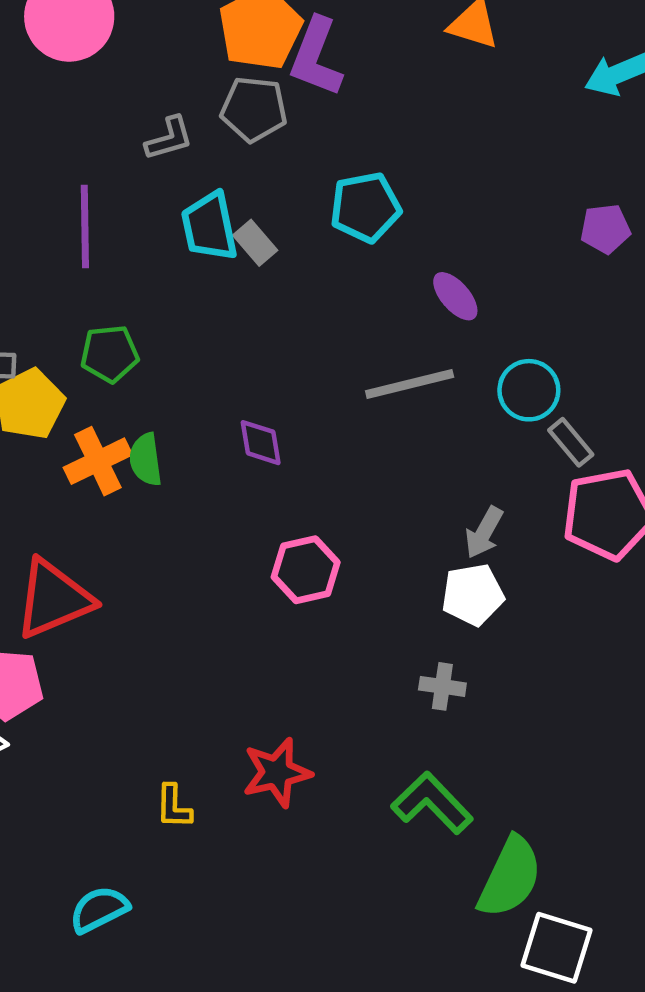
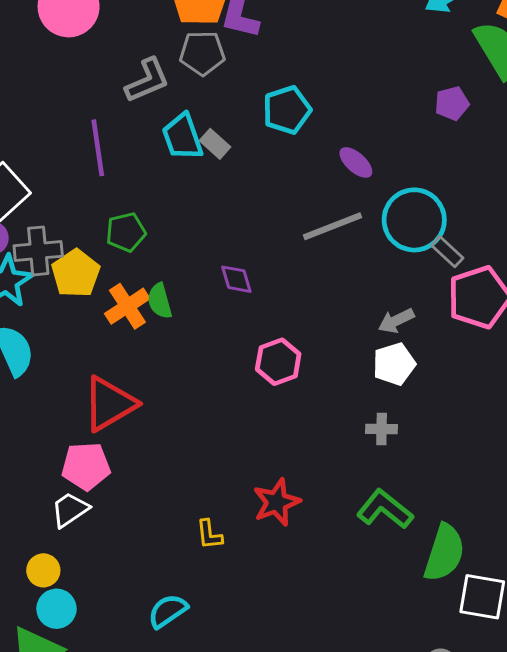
gray L-shape: (169, 138) -> (147, 80), size x1.4
cyan circle: (529, 390) -> (414, 220), size x1.5
gray arrow: (484, 532) -> (396, 321), turned 42

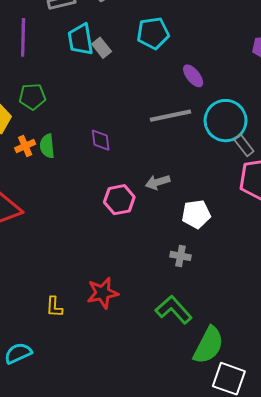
orange cross: (127, 306) -> (25, 146), size x0.7
gray arrow: (396, 321) -> (158, 182), moved

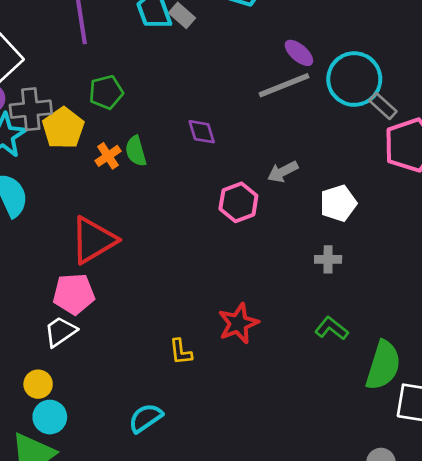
purple ellipse: (193, 76) -> (299, 53), moved
green L-shape: (174, 310) -> (332, 328), size x0.7

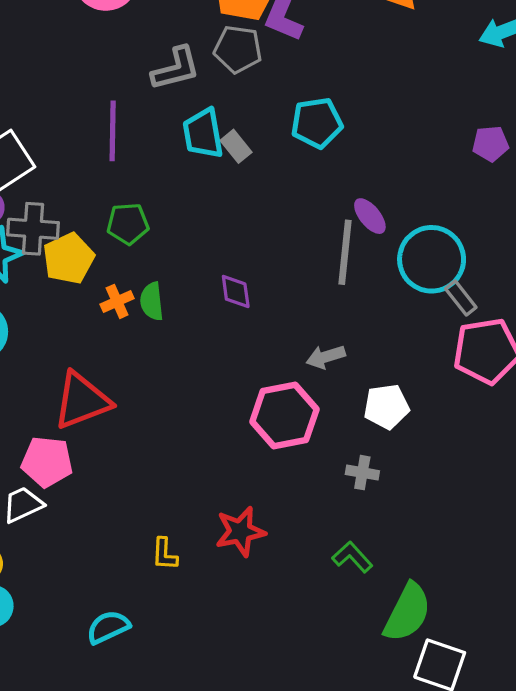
gray line: (284, 85) -> (345, 252), turned -72
pink hexagon: (238, 202) -> (284, 415), moved, size x1.4

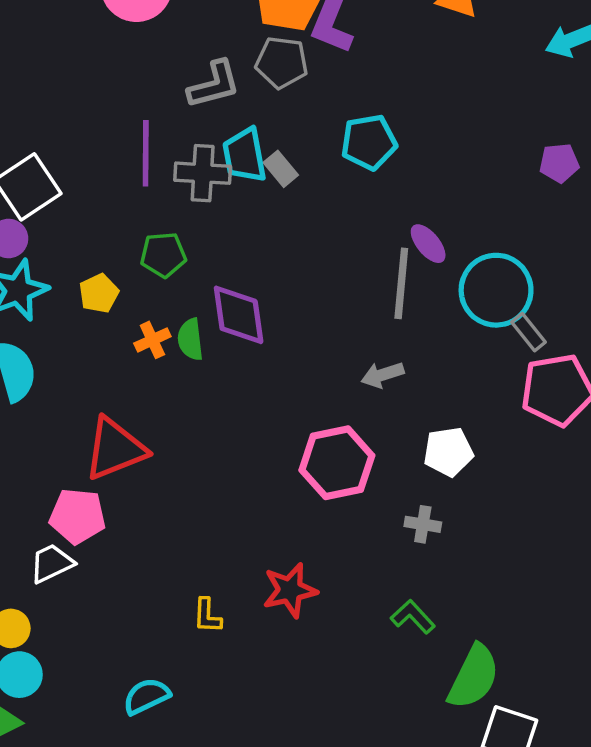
gray cross: (33, 229) -> (203, 173), moved
yellow pentagon: (69, 258) -> (99, 293), size x0.7
purple diamond: (236, 292) -> (239, 315), moved, size x1.6
gray arrow: (326, 357) -> (382, 375), moved

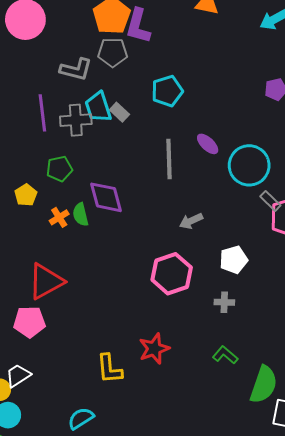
gray L-shape: (214, 84) -> (76, 69), turned 36
gray line: (401, 283) -> (169, 159), moved
gray rectangle: (529, 332) -> (270, 201), moved
white trapezoid: (52, 563) -> (18, 376), moved
yellow L-shape: (207, 616) -> (109, 369), size x1.5

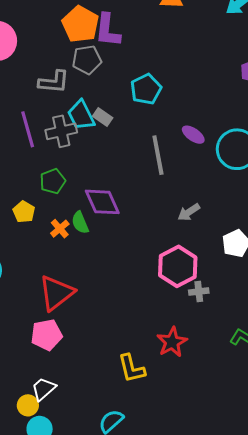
gray cross: (224, 302) -> (199, 292), moved

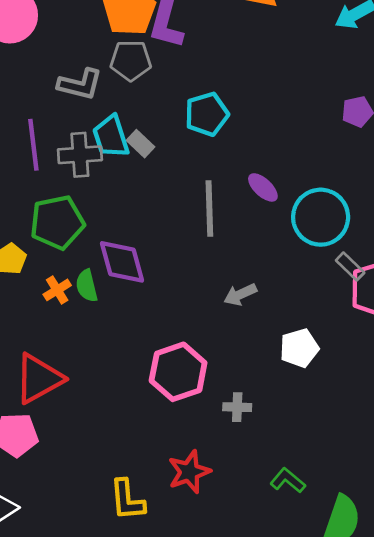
green pentagon: (53, 181) -> (57, 222), size x1.5
pink hexagon: (178, 266) -> (178, 372), moved

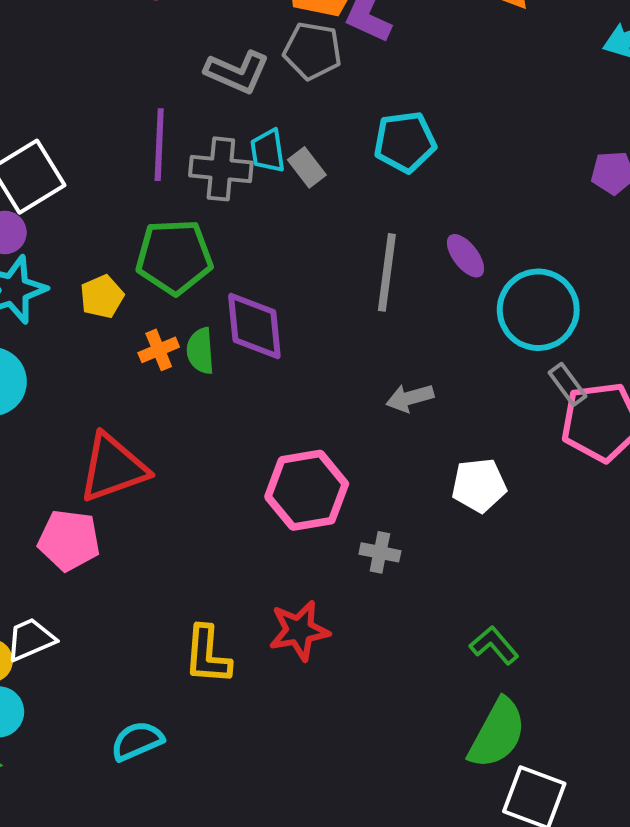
cyan trapezoid: (111, 137) -> (268, 151), size x0.7
green L-shape: (288, 480) -> (494, 645), moved

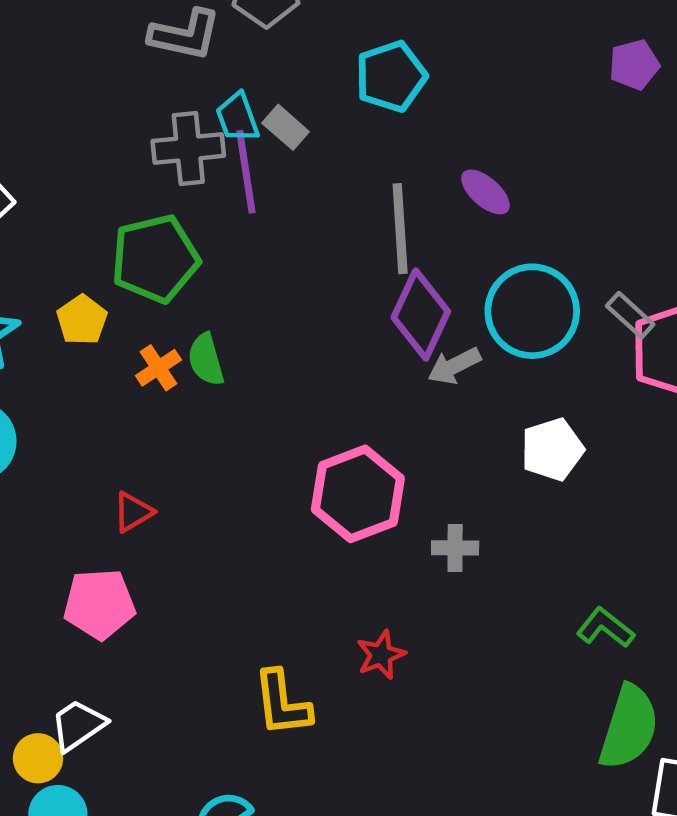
purple line: (159, 145) -> (246, 172), moved
cyan circle: (538, 310) -> (532, 311), moved
purple diamond: (254, 326) -> (421, 315), moved, turned 42
red triangle: (113, 468) -> (133, 512), size x0.5
red star: (299, 631) -> (381, 655), size x0.7

